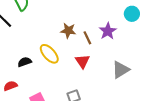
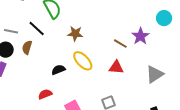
brown star: (68, 31) -> (75, 34), moved
brown line: (87, 38) -> (120, 44), turned -32
red triangle: (82, 61) -> (116, 67), turned -49

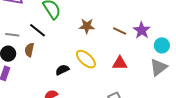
cyan circle: (164, 18) -> (162, 45), moved
brown star: (75, 34) -> (87, 26), moved
brown line: (120, 44) -> (120, 31), moved

